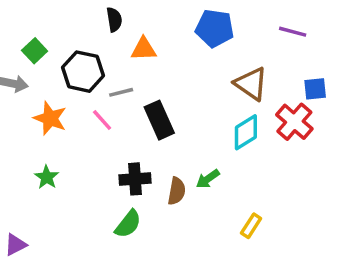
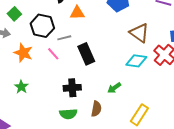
cyan diamond: (246, 132) -> (136, 61), turned 40
brown semicircle: (177, 191) -> (96, 109), moved
green semicircle: (128, 224) -> (68, 114), turned 48
yellow rectangle: (251, 226) -> (139, 115), size x1.5

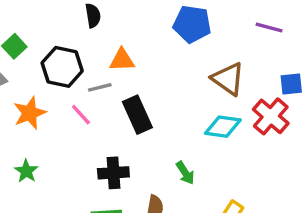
orange triangle: (77, 13) -> (122, 60), moved
orange star: (23, 53) -> (30, 113), turned 30
green arrow: (114, 88) -> (185, 173), turned -88

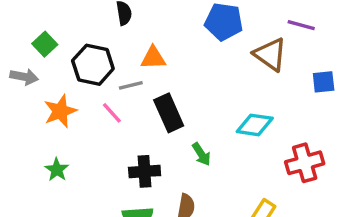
brown triangle: (228, 79) -> (270, 54), moved
red cross: (271, 116) -> (305, 163), moved, turned 33
green arrow: (185, 173) -> (201, 154), moved

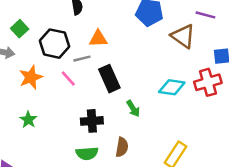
red cross: (305, 163) -> (208, 82), moved

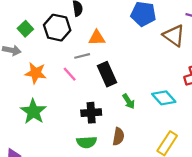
black hexagon: (55, 44) -> (57, 28), moved
orange star: (31, 77) -> (36, 73), turned 30
cyan diamond: (172, 87) -> (164, 98), moved, turned 40
green star: (28, 120) -> (33, 112), size x1.6

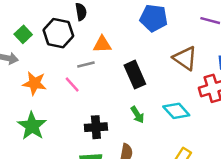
brown triangle: (174, 36) -> (185, 58), moved
black rectangle: (107, 74) -> (135, 75), moved

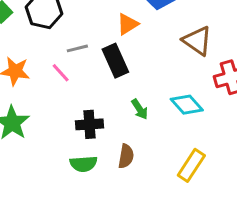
orange triangle: (102, 44) -> (128, 24), moved, turned -30
black rectangle: (135, 75) -> (115, 61), moved

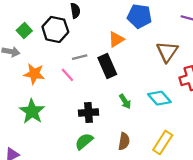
brown triangle: (197, 41) -> (167, 52), turned 30
brown semicircle: (126, 156) -> (124, 141), moved
green semicircle: (83, 164) -> (84, 141), turned 144

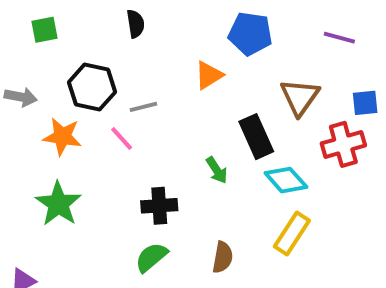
black hexagon: (55, 29) -> (92, 87), moved
green square: (24, 31) -> (45, 30), moved, turned 32
black rectangle: (107, 66) -> (256, 137), moved
green arrow: (125, 101) -> (217, 170), moved
yellow rectangle: (163, 142) -> (292, 234), moved

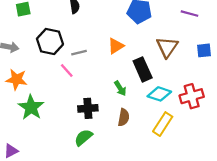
orange triangle: (209, 75) -> (116, 46), moved
orange star: (62, 137) -> (16, 79), moved
red cross: (343, 144) -> (192, 96), moved
cyan diamond: (286, 180) -> (159, 94), turned -30
brown semicircle: (223, 257) -> (124, 117), moved

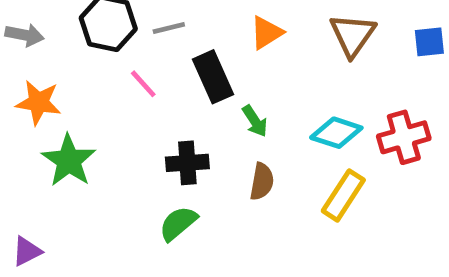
orange triangle: (116, 46) -> (266, 33), moved
gray line: (79, 53) -> (169, 28), moved
black rectangle: (143, 69) -> (213, 77), moved

